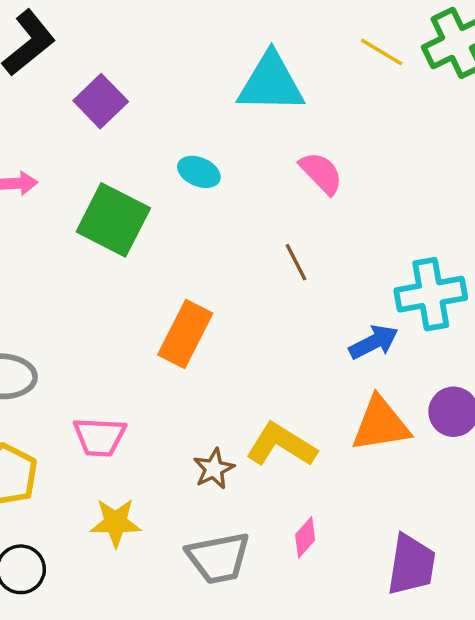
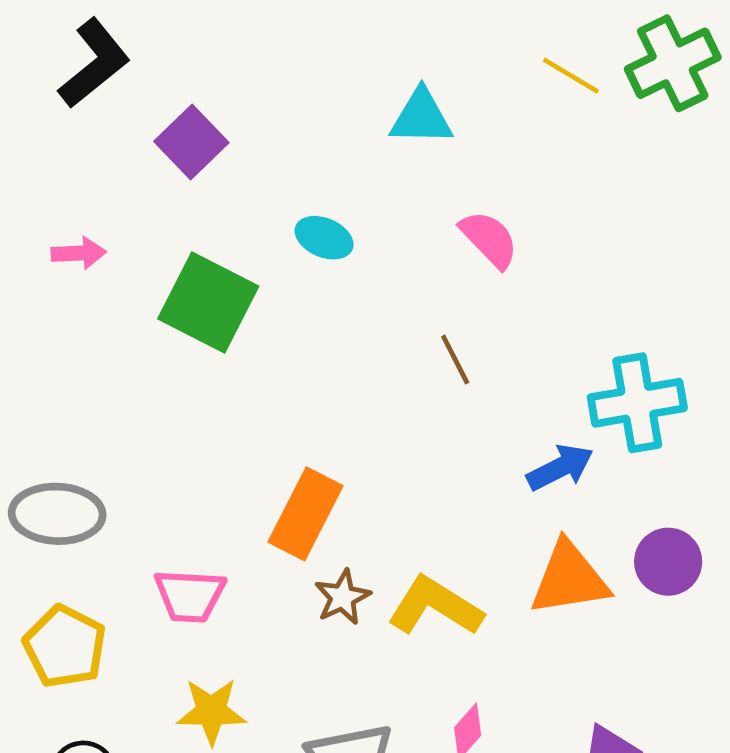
cyan triangle: (271, 83) -> (421, 117), size x0.7
orange rectangle: (185, 334) -> (306, 514), moved
brown star: (214, 469) -> (343, 597), moved

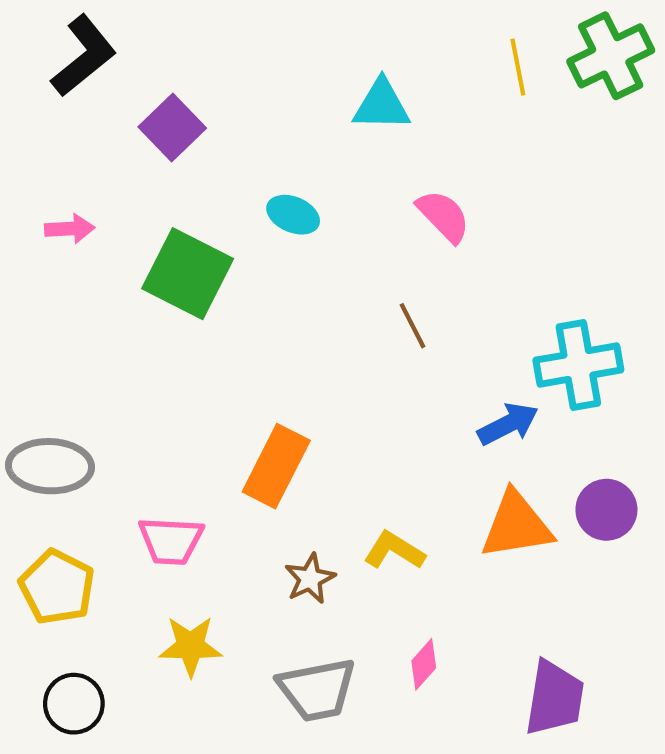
yellow line: (571, 76) -> (518, 67), turned 48
brown star: (343, 597) -> (310, 579), moved
yellow L-shape: (435, 606) -> (394, 551), size x0.7

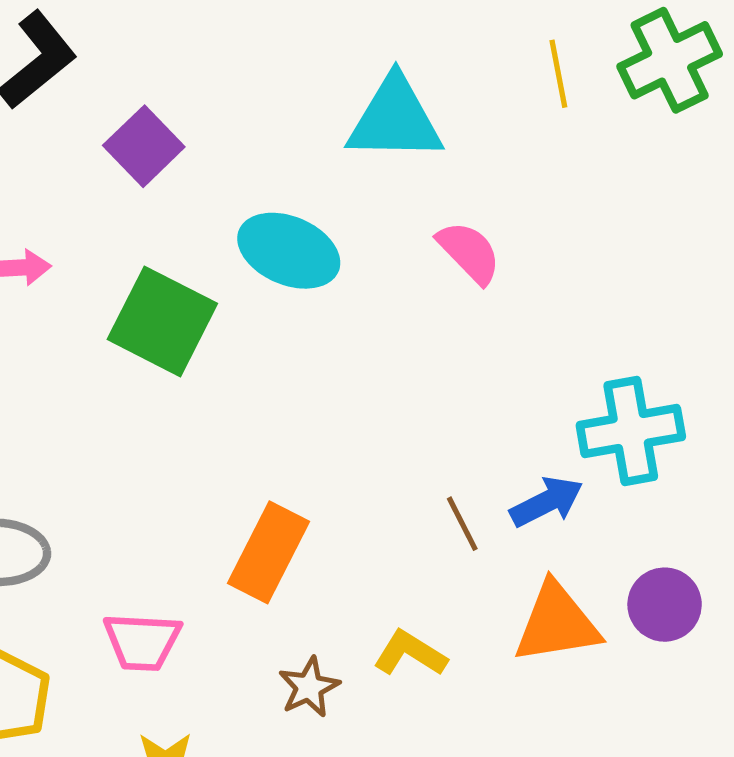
cyan triangle: (382, 105) -> (395, 119), size x1.4
cyan ellipse: (293, 215) -> (289, 251), size x1.6
brown line: (413, 326) -> (462, 524), moved

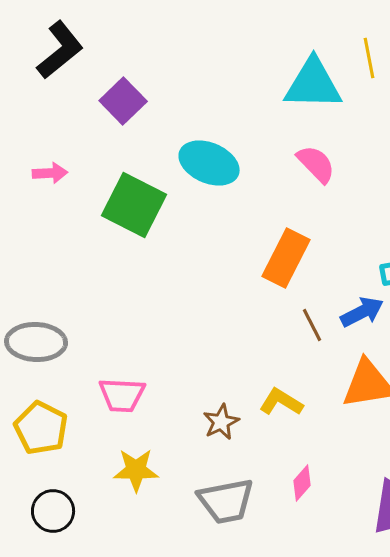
cyan triangle: (395, 119) -> (313, 84), moved
orange rectangle: (269, 552) -> (286, 258), moved

